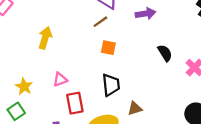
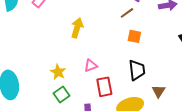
brown triangle: (135, 108) -> (159, 91), turned -40
green square: (16, 111) -> (61, 94), moved

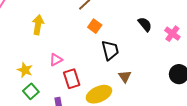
orange square: (134, 36) -> (95, 26), turned 32
black trapezoid: (137, 70) -> (110, 50), moved

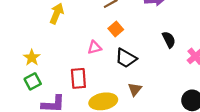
black trapezoid: (110, 50) -> (126, 58), turned 120
pink triangle: (56, 60) -> (94, 47), moved

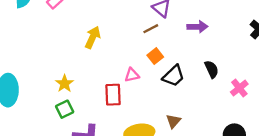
black trapezoid: (126, 58) -> (174, 76), moved, turned -75
red rectangle: (78, 78) -> (113, 95), moved

